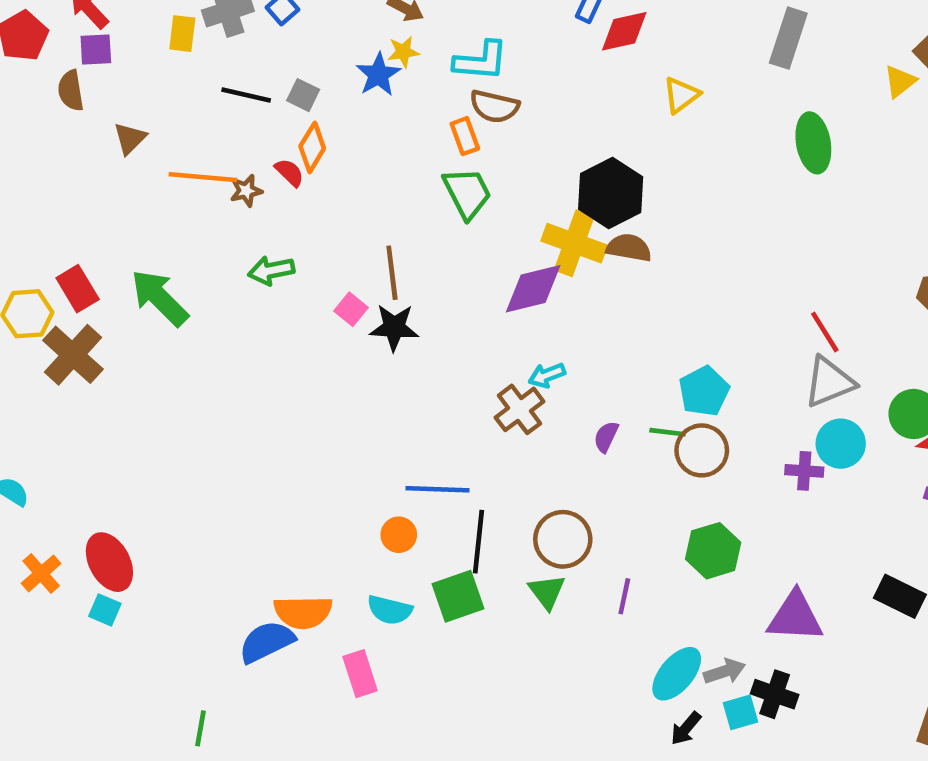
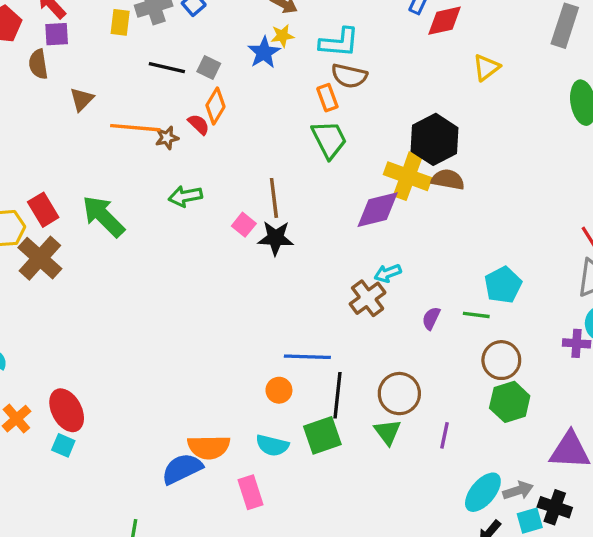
brown circle: (702, 450) -> (501, 360), moved

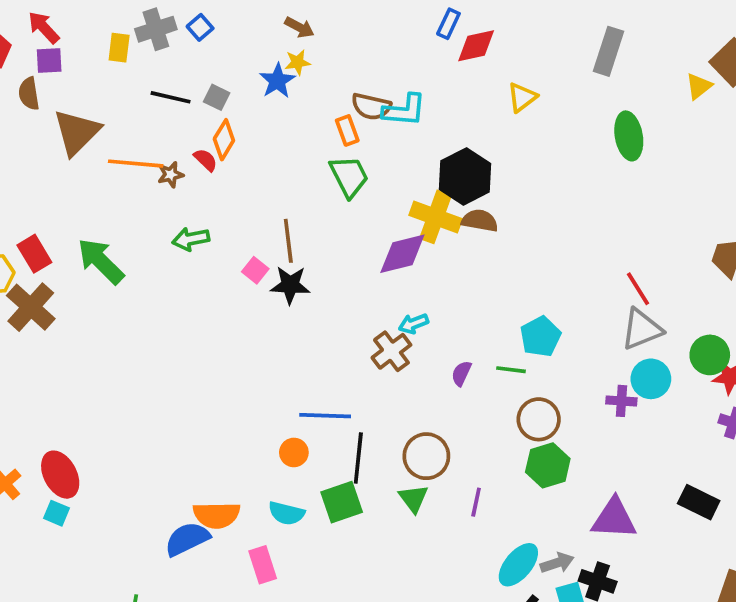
cyan L-shape: (339, 42) -> (404, 110), moved
brown triangle: (82, 99) -> (77, 132), size x1.8

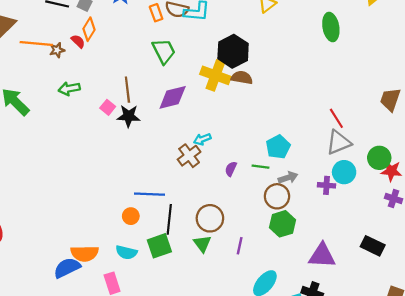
orange rectangle: (347, 130) -> (156, 13), moved
purple diamond: (402, 254) -> (173, 97), moved
gray arrow: (557, 563) -> (288, 178), moved

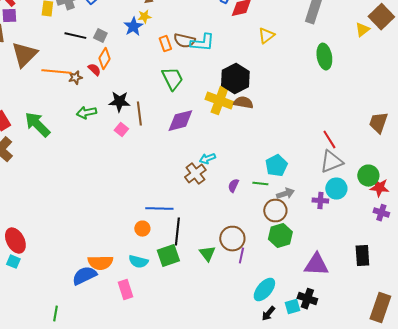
black star: (129, 116) -> (119, 102), moved
brown circle: (210, 218) -> (232, 239), moved
black rectangle: (373, 246) -> (362, 256), turned 60

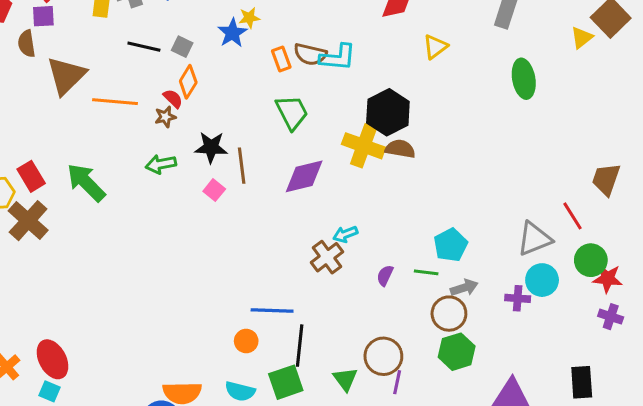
brown star: (75, 78) -> (165, 117), moved
red line: (329, 140) -> (573, 216), moved

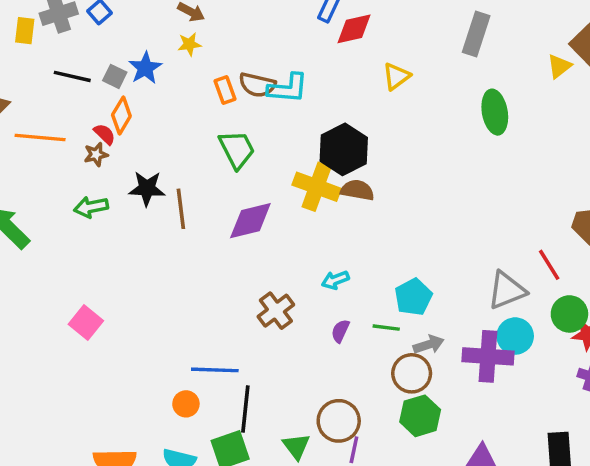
blue star: (232, 33) -> (145, 68), moved
pink square: (214, 190) -> (86, 322), moved, size x1.4
cyan arrow: (345, 234) -> (335, 280), moved
purple cross: (518, 298) -> (488, 356), size x1.8

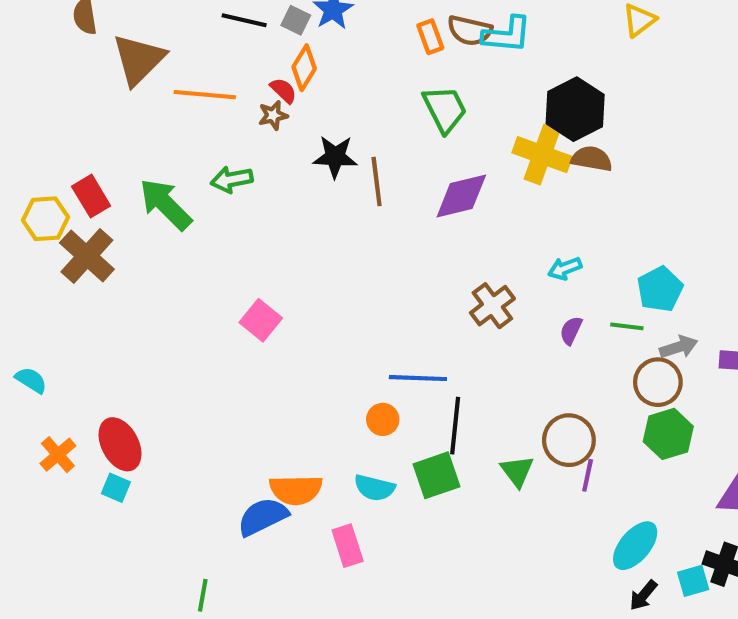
green arrow: (91, 207) -> (232, 179), moved

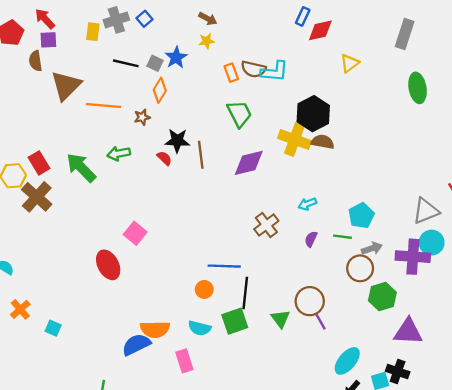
red semicircle: (283, 90) -> (164, 158), moved
green hexagon: (668, 434) -> (382, 296), moved
red ellipse: (120, 444) -> (108, 265), moved
purple line: (588, 475) -> (320, 321), turned -42

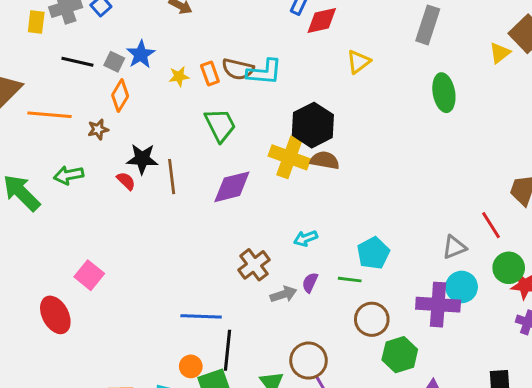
yellow star: (207, 41) -> (179, 76), moved
gray triangle: (426, 211) -> (454, 247), size x0.7
gray arrow: (372, 248) -> (283, 294), moved
orange circle: (204, 289) -> (191, 366), moved

